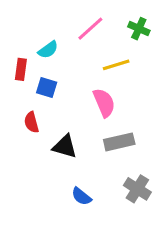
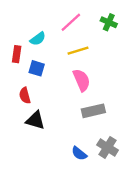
yellow line: (116, 65) -> (78, 51), moved
black triangle: (65, 147) -> (35, 120), moved
blue semicircle: (81, 196) -> (79, 153), moved

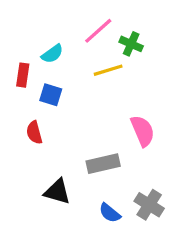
green cross: (109, 22) -> (131, 44), moved
pink semicircle: (82, 80) -> (143, 131), moved
gray rectangle: (93, 111) -> (103, 164), moved
black triangle: (35, 120) -> (57, 192), moved

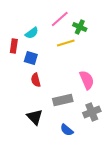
red semicircle: (34, 133) -> (36, 80), moved
black triangle: (57, 192) -> (35, 117), turned 30
gray cross: (149, 205) -> (92, 112), moved, turned 36

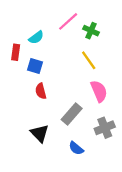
yellow line: (66, 43) -> (89, 60), moved, turned 72
gray rectangle: (63, 100) -> (72, 114), turned -36

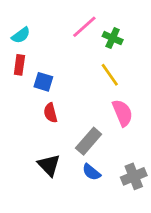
cyan semicircle: (36, 37) -> (21, 35), moved
gray cross: (105, 128) -> (134, 176), moved
blue semicircle: (76, 148) -> (91, 172), moved

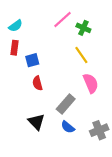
blue square: (43, 82) -> (32, 60), turned -32

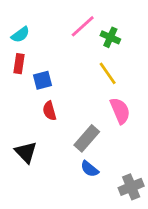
black triangle: (36, 122) -> (26, 152), moved
gray cross: (99, 130) -> (131, 187), moved

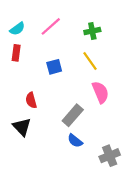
pink line: (83, 26) -> (51, 26), moved
green cross: (110, 37) -> (92, 31), turned -35
blue square: (43, 80) -> (54, 67), moved
red semicircle: (49, 111) -> (31, 100), moved

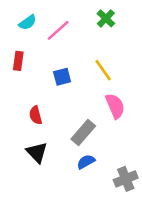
cyan semicircle: (17, 29) -> (28, 22), moved
green cross: (92, 31) -> (106, 18), moved, turned -35
black triangle: (22, 127) -> (37, 152), moved
blue semicircle: (75, 141) -> (86, 162), turned 112

